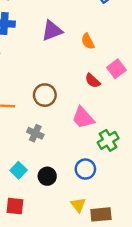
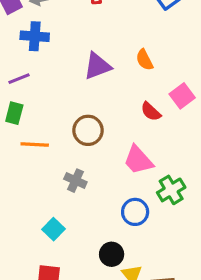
purple triangle: (52, 31) -> (97, 66), moved
blue circle: (85, 169) -> (135, 212), moved
black circle: (47, 176) -> (112, 254), moved

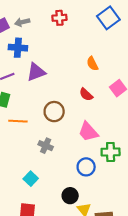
purple triangle: (97, 66) -> (36, 72), moved
red semicircle: (151, 112) -> (86, 94), moved
green cross: (171, 190) -> (111, 152), turned 30

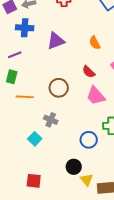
purple triangle: (36, 72) -> (56, 41), moved
pink trapezoid: (88, 132) -> (96, 96), moved
cyan square: (31, 179) -> (35, 139), moved

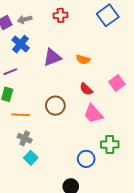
blue cross: (25, 28) -> (21, 44), turned 36
orange semicircle: (95, 43) -> (83, 59), moved, turned -48
gray cross: (51, 120) -> (25, 138), moved

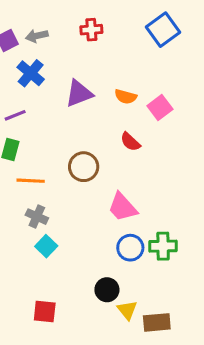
pink square: (117, 83) -> (160, 108), moved
pink trapezoid: (93, 114) -> (123, 207), moved
green cross: (110, 144) -> (163, 246), moved

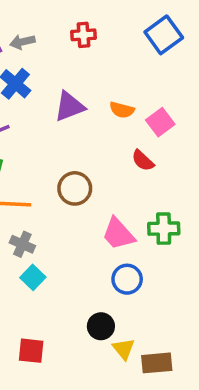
red semicircle: (130, 142) -> (143, 161), moved
green cross: (163, 246) -> (164, 229), moved

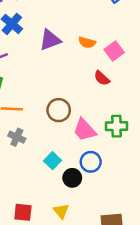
brown circle: (75, 188) -> (59, 110), moved
cyan square: (33, 277) -> (53, 161), moved
black circle: (101, 326) -> (72, 178), moved
yellow triangle: (124, 349) -> (61, 211), moved

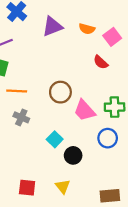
blue circle: (91, 162) -> (108, 138), moved

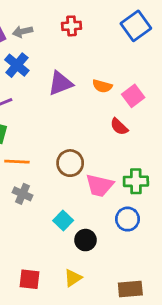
pink trapezoid: (85, 111) -> (99, 185), turned -35
yellow triangle: (63, 186) -> (73, 278), turned 35

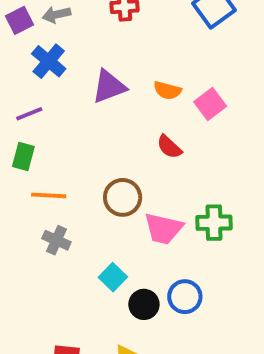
red semicircle: (119, 127) -> (169, 147), moved
blue circle: (127, 219) -> (185, 297), moved

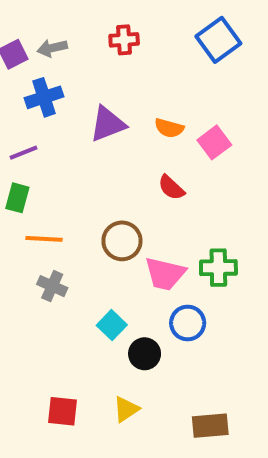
blue cross: (49, 61) -> (44, 97), turned 32
blue circle: (185, 297) -> (188, 323), moved

